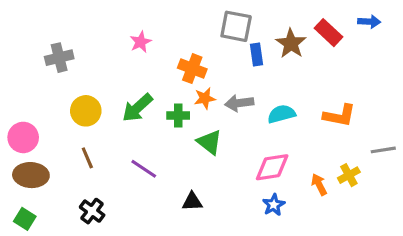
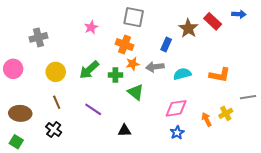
gray square: (236, 26) -> (134, 17), moved
blue rectangle: (256, 54) -> (166, 45), moved, turned 32
pink circle: (23, 137) -> (13, 69), moved
black cross: (92, 211) -> (54, 130), moved

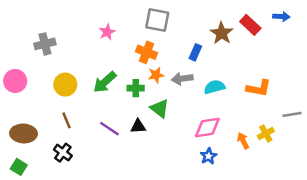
black triangle: (125, 131) -> (138, 126), moved

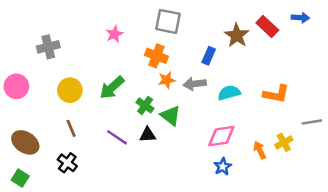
green cross: (136, 88) -> (145, 105), moved, turned 35
brown ellipse: (23, 133) -> (25, 142), turned 30

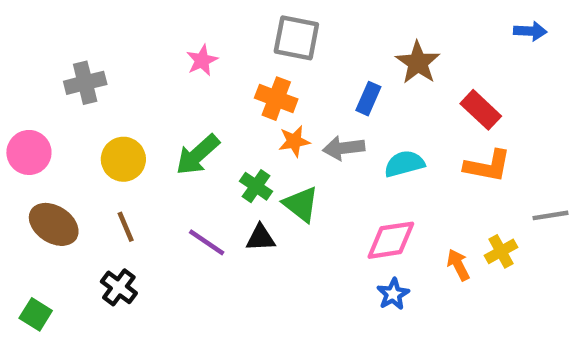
red rectangle: (267, 26) -> (481, 110), moved
brown ellipse: (25, 142) -> (54, 224), moved

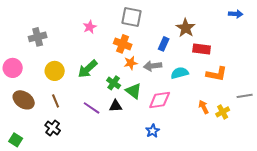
red rectangle: (481, 110) -> (202, 49), moved, turned -36
pink diamond: (391, 240) -> (160, 100), moved
orange arrow: (458, 265) -> (204, 107), moved
blue star: (393, 294) -> (153, 131), moved

